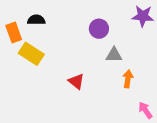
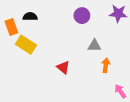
purple circle: (99, 29) -> (82, 16), moved

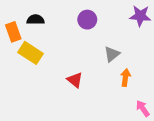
purple circle: (82, 16) -> (87, 20), moved
gray triangle: (94, 46) -> (112, 54), turned -40

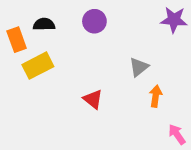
purple circle: (87, 20) -> (94, 21), moved
yellow rectangle: (31, 53) -> (38, 66), turned -60

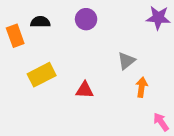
yellow rectangle: (38, 66) -> (42, 75), moved
red triangle: (93, 99) -> (85, 90), turned -36

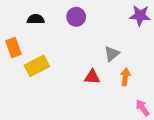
orange rectangle: (15, 36) -> (14, 47), moved
red triangle: (85, 90) -> (92, 77), moved

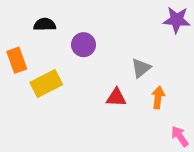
purple circle: (76, 17) -> (84, 45), moved

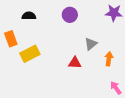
purple circle: (84, 45) -> (70, 15), moved
orange arrow: (158, 97) -> (109, 59), moved

